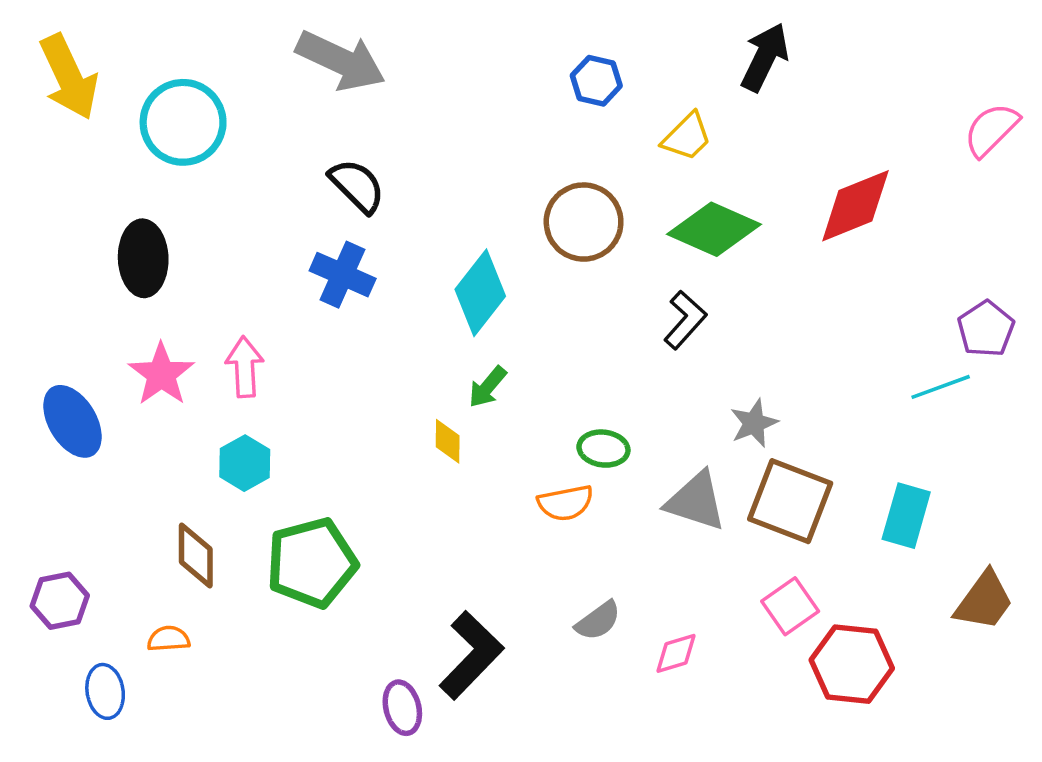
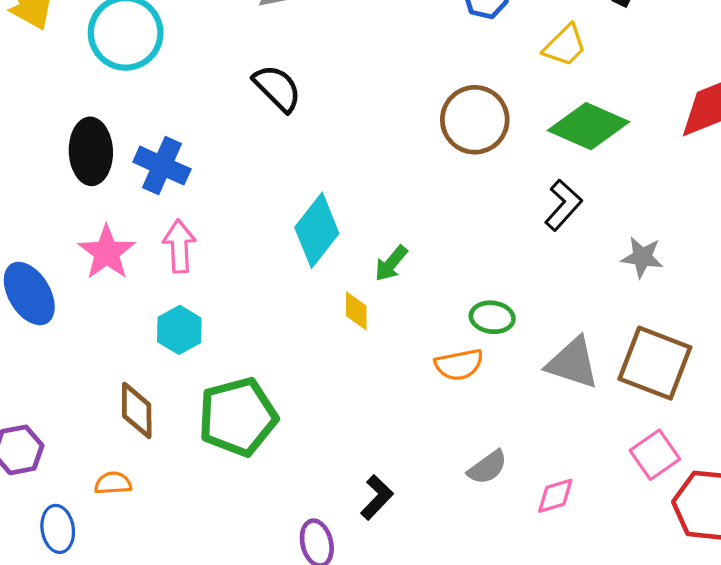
blue cross: (343, 275) -> (162, 166), moved
cyan diamond: (480, 293) -> (317, 230), moved
gray star: (754, 423) -> (642, 257), moved, turned 30
black L-shape: (471, 655) -> (377, 497), size x0.6

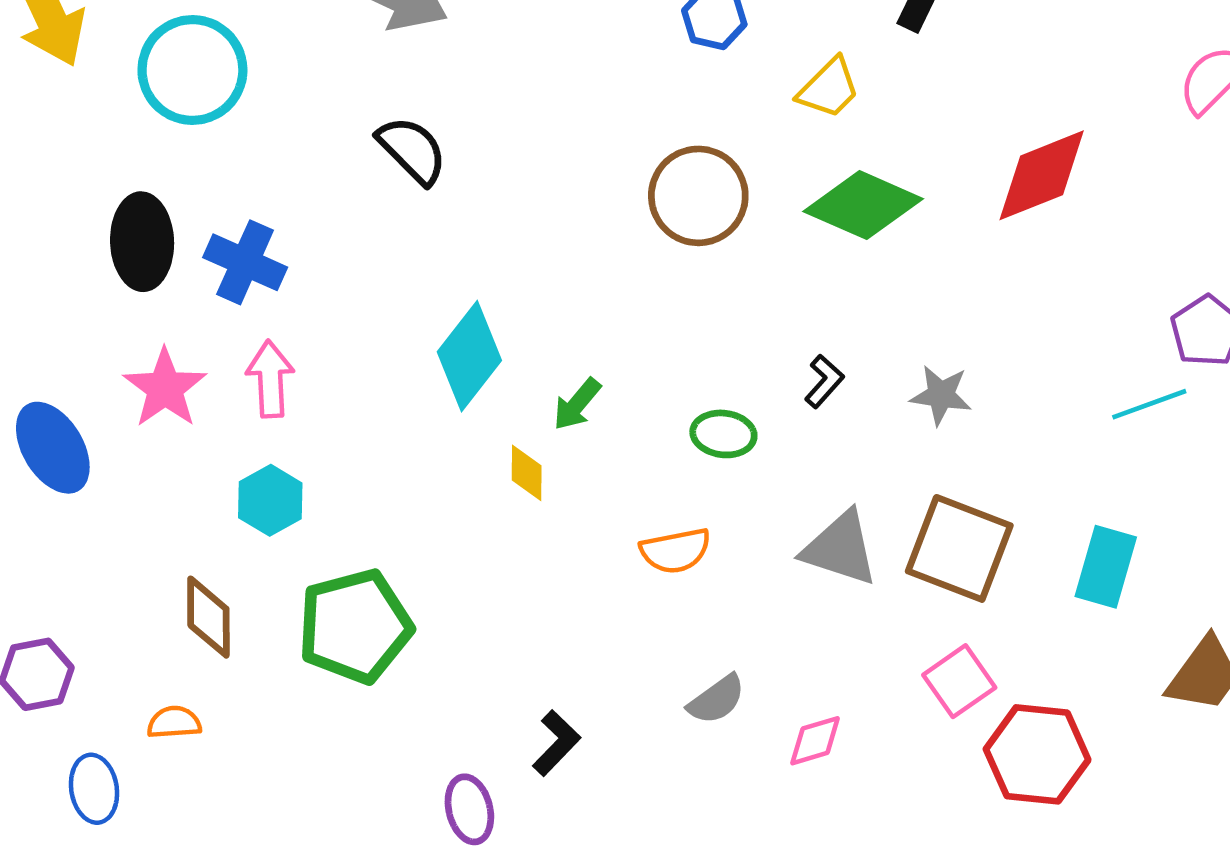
black L-shape: (563, 205) -> (824, 381), moved, size x0.7
green ellipse: (492, 317) -> (723, 434), moved

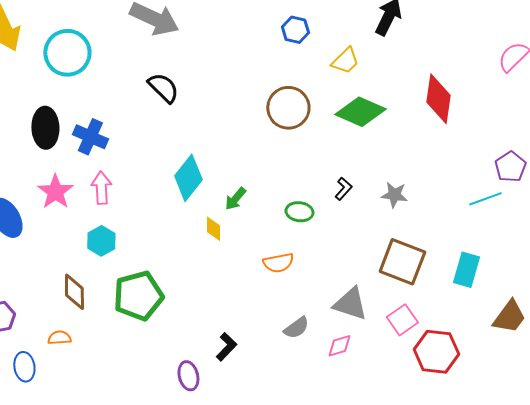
red diamond: (1042, 175) -> (438, 99), turned -60
gray triangle: (840, 548) -> (350, 304), moved

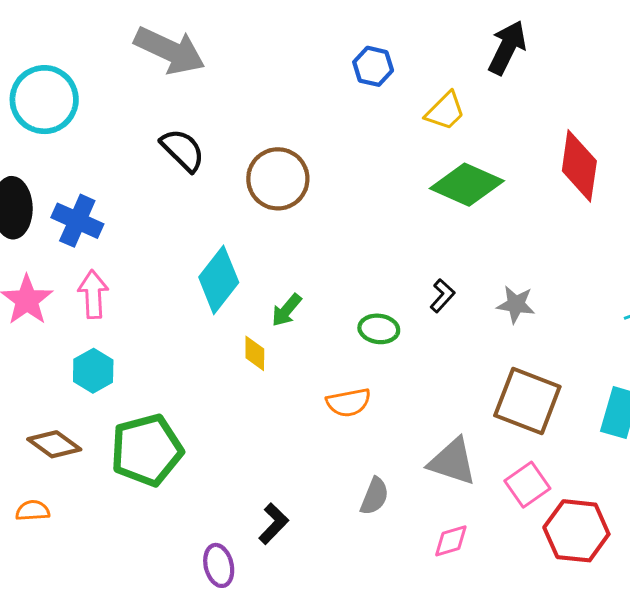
brown circle: (288, 108) -> (278, 179), moved
brown diamond: (74, 292) -> (54, 444), turned -54
gray semicircle: (296, 328) -> (375, 496), turned -32
pink diamond: (339, 346) -> (451, 541), moved

